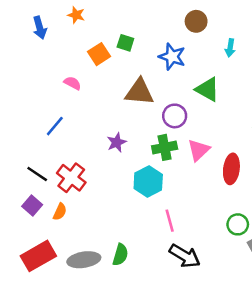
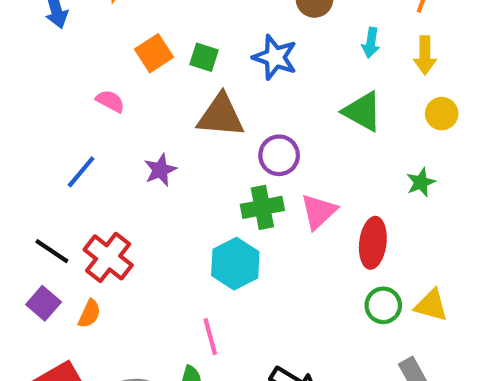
green square: (125, 43) -> (204, 57), moved
green triangle: (207, 89) -> (362, 112), moved
purple star: (117, 142) -> (160, 170), moved
pink line: (170, 221) -> (210, 337), moved
green circle: (238, 224) -> (383, 305), moved

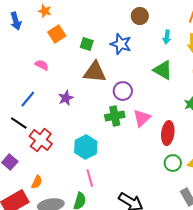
orange square: (154, 53) -> (57, 34), moved
black line: (52, 251) -> (19, 123), moved
cyan hexagon: (235, 264) -> (86, 147), moved
orange semicircle: (89, 314) -> (37, 182), moved

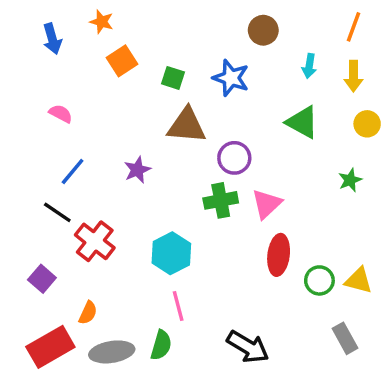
pink semicircle: (42, 65) -> (61, 114), moved
red ellipse: (168, 133) -> (279, 255), moved

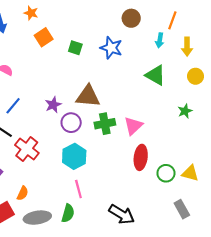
orange line: (353, 27) -> (172, 20), moved
brown triangle: (187, 126) -> (88, 96), moved
purple circle: (234, 158) -> (71, 123), moved

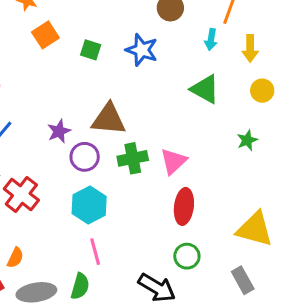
green circle: (166, 173) -> (187, 256), moved
yellow triangle: (190, 173) -> (255, 229), size x1.5

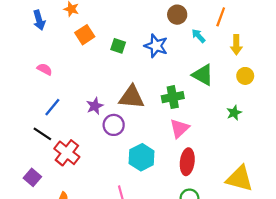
cyan arrow: (211, 39) -> (198, 36), moved, turned 128
green cross: (133, 158) -> (173, 97), moved
cyan hexagon: (89, 205) -> (142, 157), moved

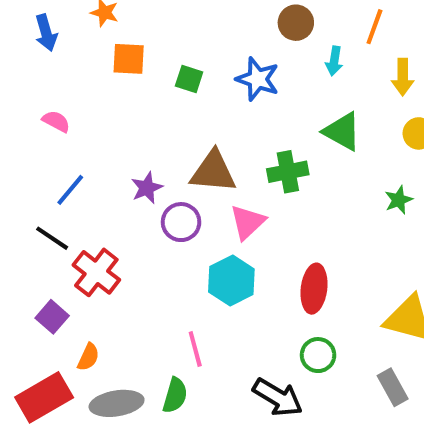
orange square: (85, 35) -> (129, 59), turned 36
cyan arrow: (198, 36) -> (334, 61), turned -128
pink triangle: (179, 128) -> (248, 222), moved
purple square: (32, 177) -> (52, 317), moved

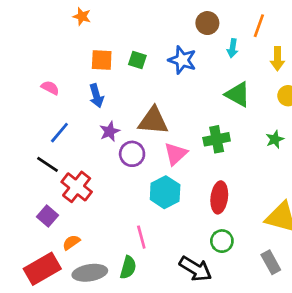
blue arrow: (46, 33) -> (96, 96), moved
orange square: (129, 59) -> (102, 60), moved
green cross: (288, 172) -> (217, 139), moved
orange semicircle: (88, 357) -> (71, 242), turned -150

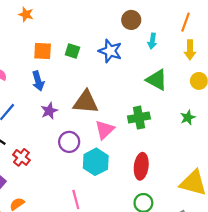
orange line: (259, 26) -> (186, 22), moved
purple circle: (132, 154) -> (69, 142), moved
red cross: (77, 187) -> (21, 157), size x0.7

